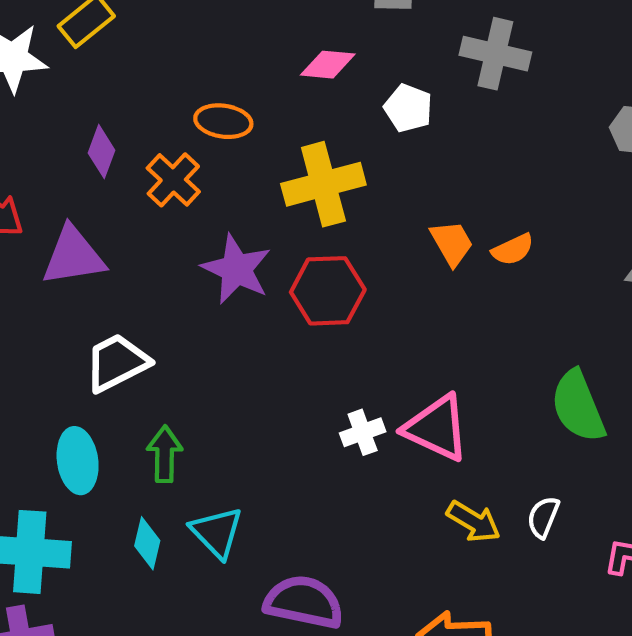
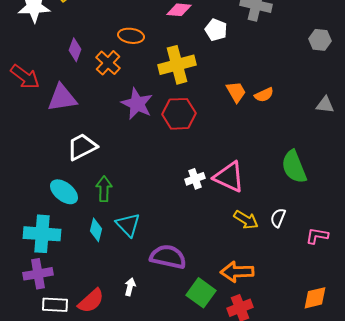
cyan ellipse: (78, 461) -> (64, 192), turned -44

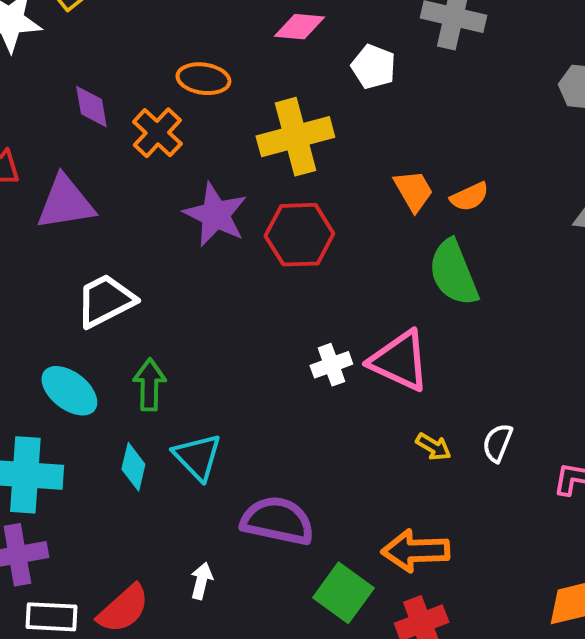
purple diamond: (75, 50) -> (91, 107), turned -30
green semicircle: (294, 167) -> (454, 273), moved
yellow arrow: (246, 220) -> (434, 447), size x0.7

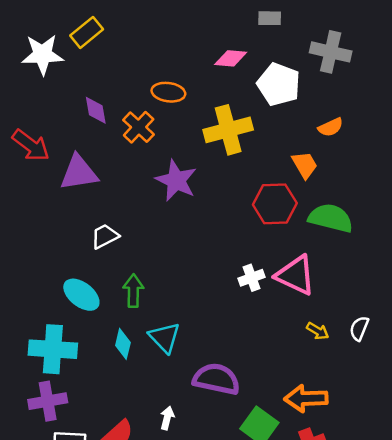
white pentagon: (374, 67) -> (279, 84), size x1.5
orange semicircle: (470, 197) -> (331, 127), moved
red hexagon: (299, 235) -> (275, 204), moved
green semicircle: (454, 273) -> (331, 218), turned 126
white trapezoid: (105, 301) -> (105, 236), size x0.7

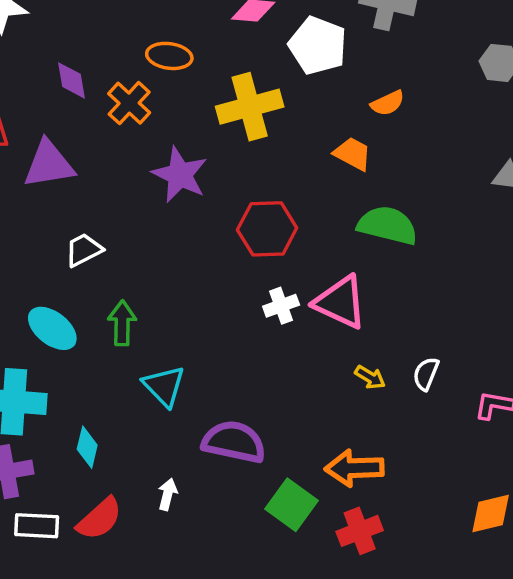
orange trapezoid: (305, 165) -> (353, 154), turned -32
red hexagon: (275, 204) -> (267, 229), moved
cyan diamond: (123, 344) -> (87, 447), moved

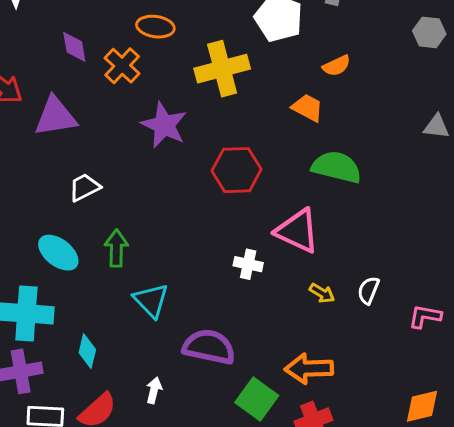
white cross: (281, 306) -> (248, 264), moved, turned 32

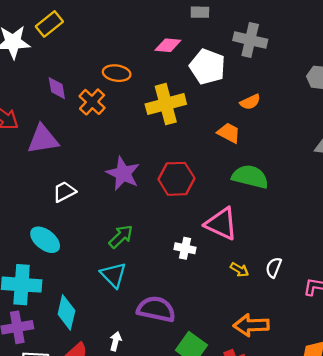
purple star: (164, 125) -> (123, 174), moved
green arrow: (116, 248) -> (121, 237), moved, turned 45
cyan diamond: (87, 351) -> (66, 312), size x1.4
orange arrow: (309, 369) -> (251, 325), moved

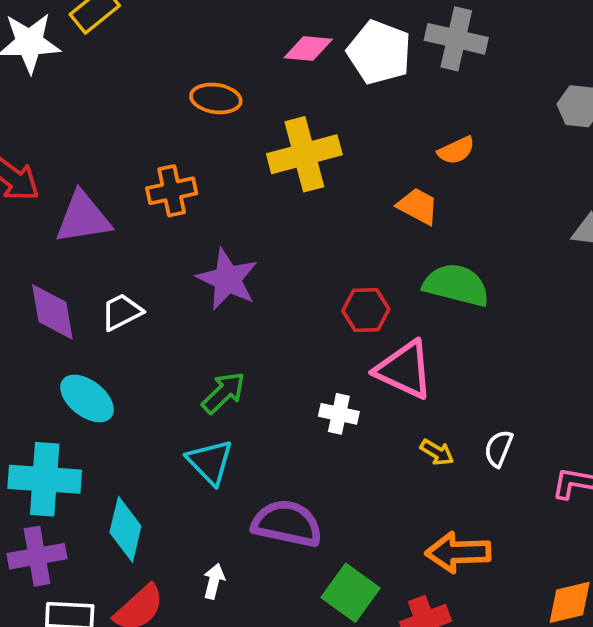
white pentagon: (207, 67) -> (379, 52), moved
purple diamond: (57, 88) -> (52, 312), moved, size x1.4
orange cross: (92, 102) -> (172, 191), moved, turned 35
red hexagon: (176, 179) -> (366, 310), moved, size x0.7

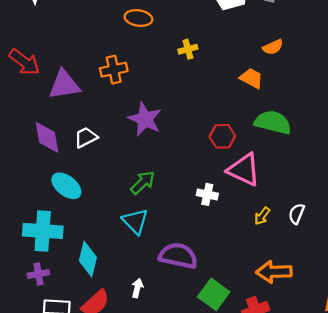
yellow cross: (304, 154) -> (188, 49), size x0.5
yellow arrow: (437, 452) -> (262, 216), turned 96
purple cross: (37, 556) -> (38, 274), size x0.7

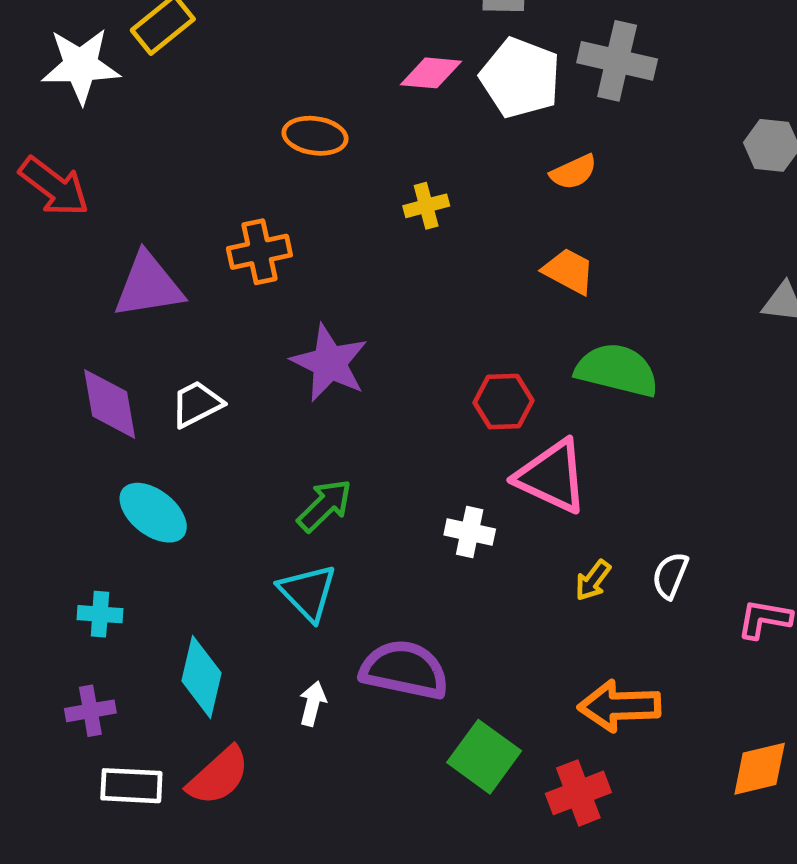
orange semicircle: (273, 47) -> (574, 172), moved
red arrow: (24, 62) -> (54, 187), moved
cyan cross: (43, 231) -> (100, 614), size x0.5
white arrow: (137, 288) -> (313, 704), moved

